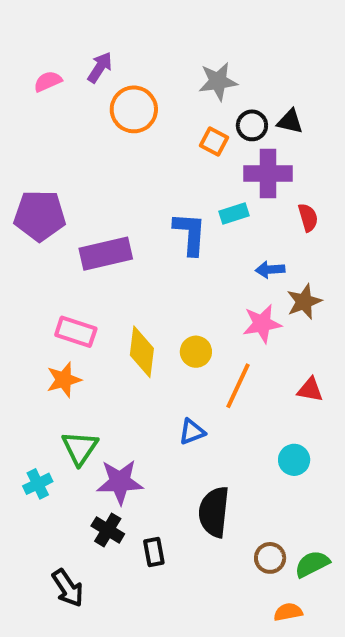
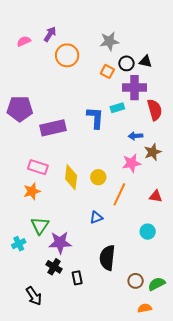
red semicircle: (308, 218) -> (155, 110), size x1.5

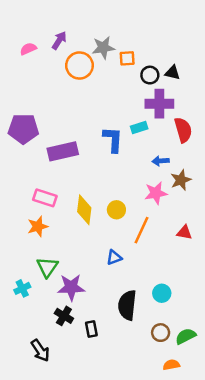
gray star: (109, 41) -> (103, 48), moved
orange square: (107, 71) -> (127, 58), moved, turned -32
cyan circle: (148, 232) -> (162, 293), moved

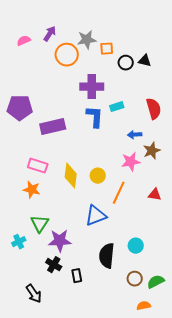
purple cross: (159, 104) -> (92, 87), moved
orange star: (38, 226) -> (32, 190), turned 30
blue triangle: (114, 257) -> (96, 216), size x1.6

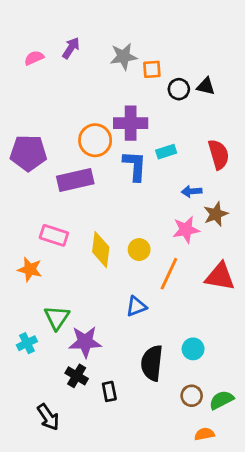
orange circle: (67, 55) -> (95, 140), moved
orange star: (32, 190) -> (30, 269), moved
red triangle: (155, 195) -> (220, 277), size x1.6
blue triangle: (96, 216) -> (136, 306), size x0.7

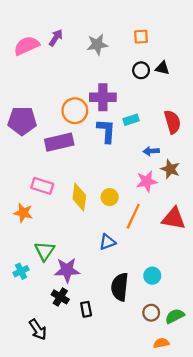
pink semicircle: (34, 58) -> (27, 46), size x1.6
orange square: (152, 69) -> (141, 37), moved
brown star: (216, 214) -> (170, 169), turned -30

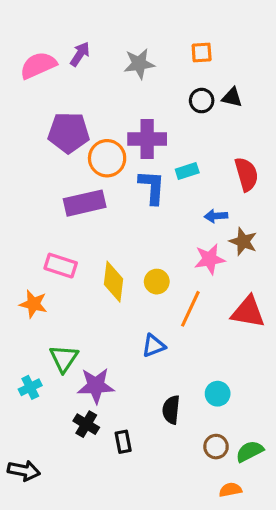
purple pentagon: (22, 121) -> (69, 133), moved
black semicircle: (120, 287) -> (171, 410), size x0.7
black arrow: (38, 330) -> (24, 471), moved, turned -45

